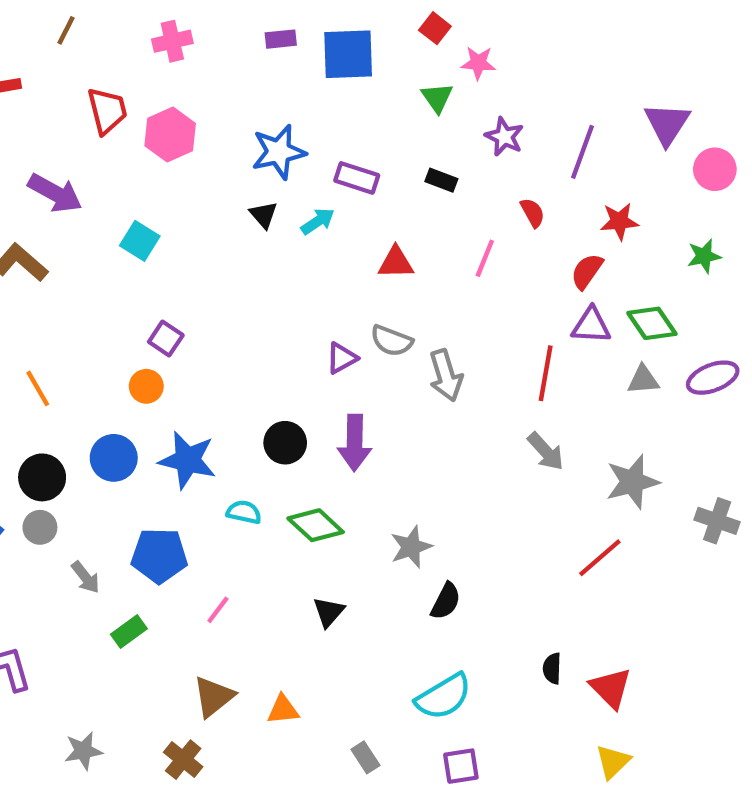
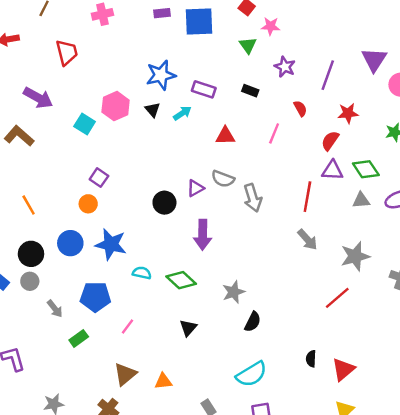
pink hexagon: (170, 135) -> (116, 106), moved
black circle: (285, 443) -> (164, 203), moved
red triangle: (611, 688) -> (343, 369), turned 35

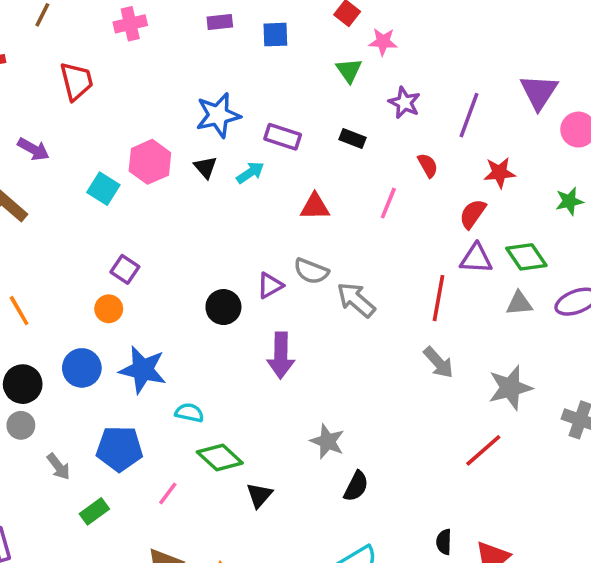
blue square: (199, 21) -> (275, 35), size x0.6
purple arrow: (38, 98) -> (33, 149), size x0.7
gray arrow: (253, 198) -> (356, 300), turned 148
green diamond: (181, 280) -> (220, 458), moved
gray star: (234, 292) -> (327, 441), turned -30

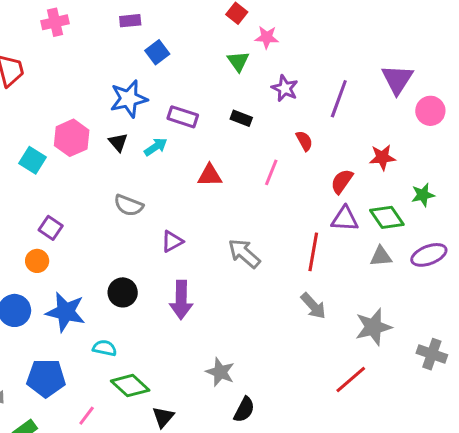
blue square: (275, 35) -> (157, 52), moved, turned -35
red star: (499, 173) -> (382, 157), moved
green star: (569, 201) -> (423, 195), moved
gray semicircle: (311, 271) -> (129, 205), moved
black circle: (223, 307) -> (123, 292), moved

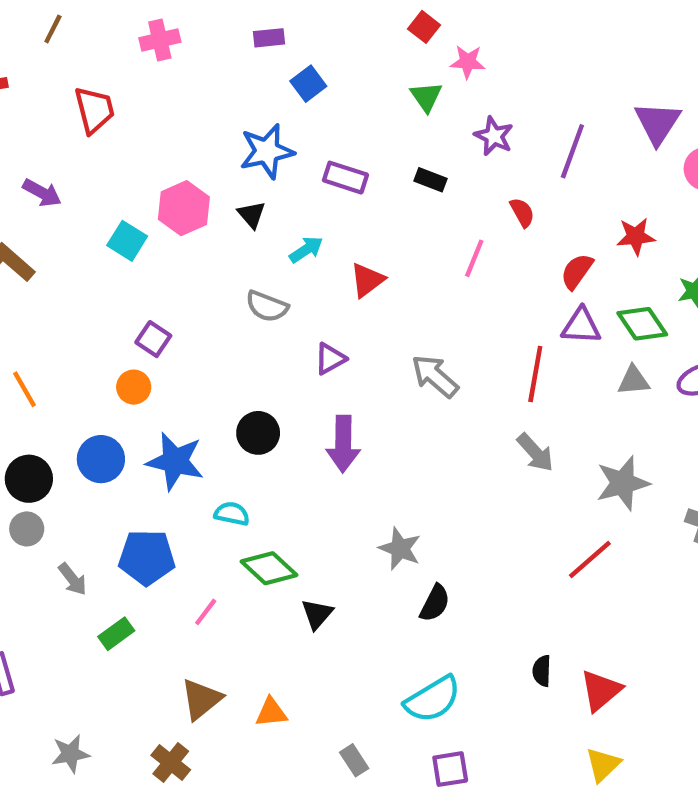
cyan arrow: (156, 147) -> (306, 250), moved
red triangle: (210, 175) -> (367, 280), moved, turned -36

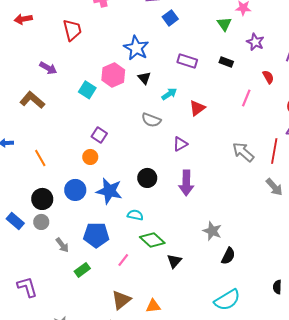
blue star: (267, 151) -> (136, 48), moved, turned -30
gray arrow: (435, 376) -> (243, 152), moved

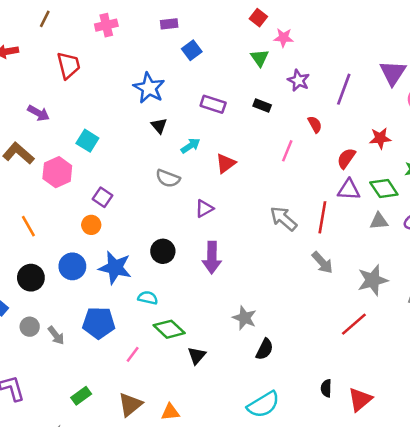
pink hexagon: (113, 75) -> (57, 172), moved
gray circle: (41, 222) -> (30, 327), moved
green rectangle: (82, 270) -> (81, 396), moved

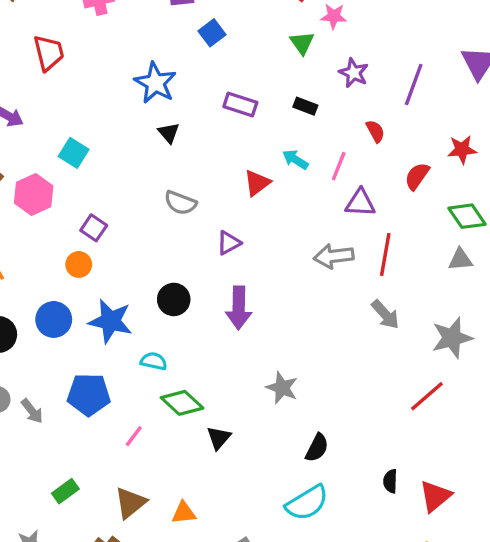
cyan arrow: (190, 146) -> (295, 159), moved, turned -114
purple triangle: (349, 190) -> (360, 203), moved
gray arrow: (283, 219) -> (334, 256), turned -48
black semicircle: (265, 349) -> (317, 448), moved

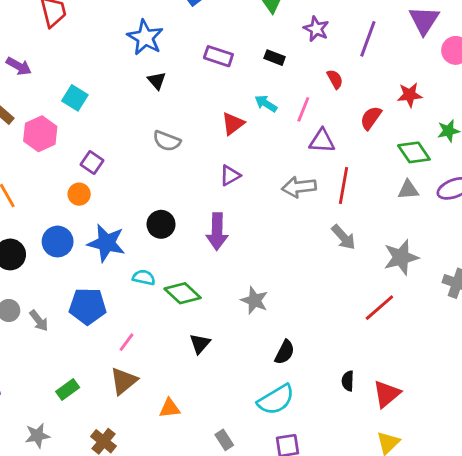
purple triangle: (229, 243) -> (230, 175), moved
green diamond: (182, 403) -> (183, 293), moved
brown triangle: (130, 503) -> (124, 381), moved

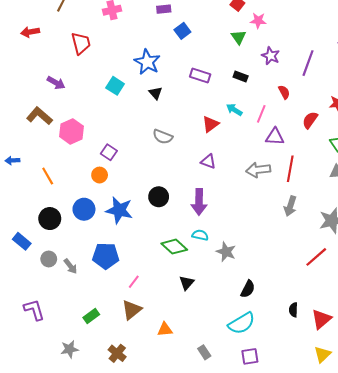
cyan square: (75, 98) -> (115, 86), moved
purple triangle: (230, 175) -> (208, 162), turned 49
gray arrow: (344, 237) -> (290, 206), turned 60
cyan semicircle: (144, 277) -> (200, 235), moved

